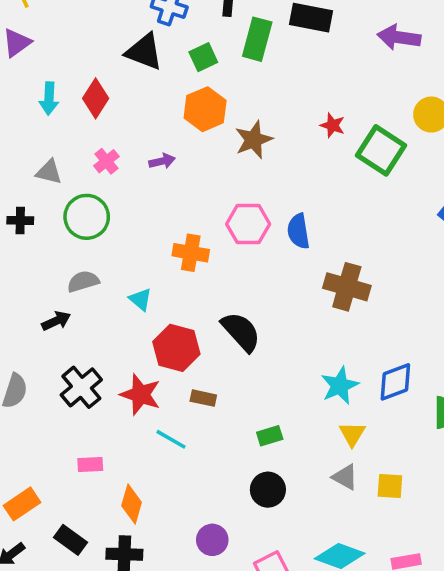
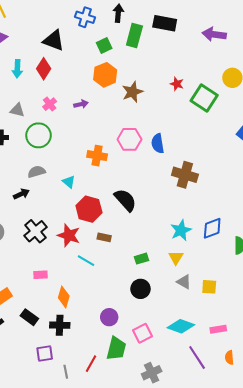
black triangle: (144, 52) -> (54, 40), moved
yellow triangle: (352, 434) -> (176, 258), moved

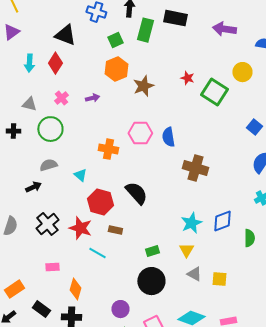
black circle: (140, 289) -> (151, 281), size x1.4

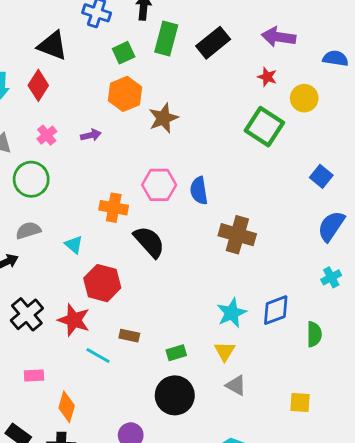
black rectangle: (175, 18) -> (213, 43), moved, turned -50
red star: (187, 78) -> (267, 77), moved
black semicircle: (136, 193) -> (149, 242), moved
brown rectangle: (115, 230) -> (129, 336), moved
yellow square: (219, 279) -> (300, 402), moved

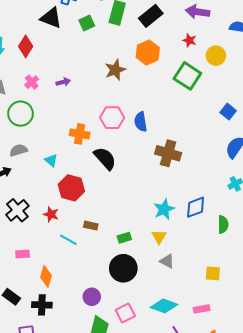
black triangle: (52, 46) -> (51, 18), moved
orange hexagon: (125, 94) -> (148, 53), moved
red star: (74, 320) -> (51, 214), size x0.7

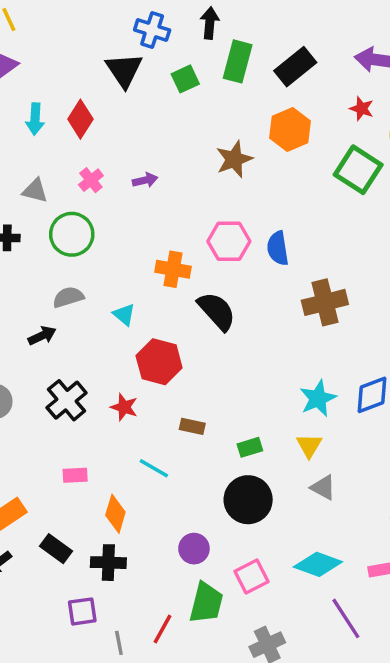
black triangle: (51, 18) -> (124, 70), turned 35
brown cross: (168, 153) -> (325, 302), turned -30
cyan line: (68, 240) -> (154, 468), moved

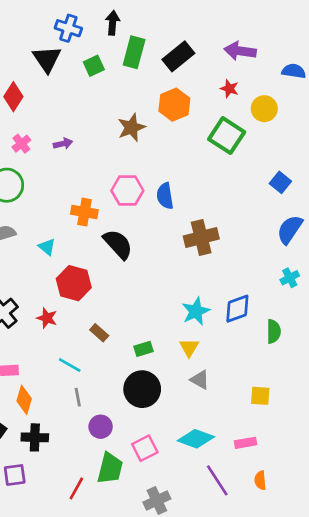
brown rectangle: (192, 426) -> (99, 333), turned 30
orange diamond: (115, 514) -> (24, 400), moved
gray line: (119, 643) -> (78, 397), moved

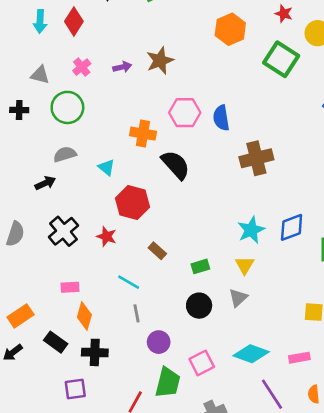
brown star: (131, 127) -> (160, 61), moved
gray triangle: (200, 380) -> (238, 298), moved, turned 48
black circle: (142, 389) -> (199, 306), size x0.7

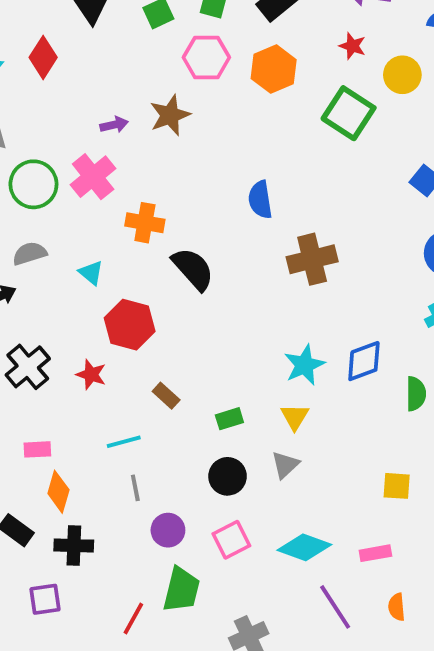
pink cross: (82, 67) -> (93, 177), moved, size x1.6
pink hexagon: (185, 113) -> (206, 57), moved
cyan line: (129, 282) -> (124, 442), turned -45
pink square: (202, 363) -> (231, 540), moved

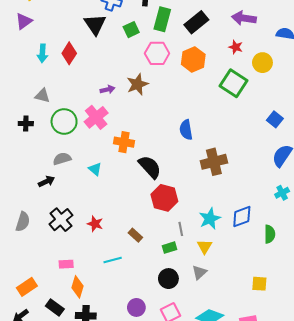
red hexagon: (130, 325) -> (164, 198), moved
gray line: (135, 488) -> (181, 229), moved

